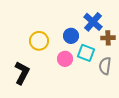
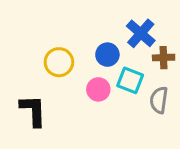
black L-shape: (22, 73) -> (33, 111), turned -30

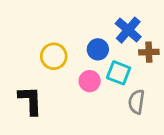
gray semicircle: (159, 100) -> (136, 102), moved

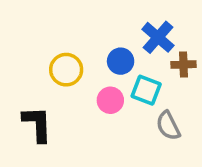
gray semicircle: (136, 102) -> (168, 126), turned -35

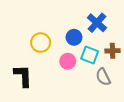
brown cross: (183, 65) -> (113, 51), moved

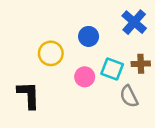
blue cross: (97, 23) -> (134, 22), moved
blue circle: (74, 37) -> (89, 36), moved

